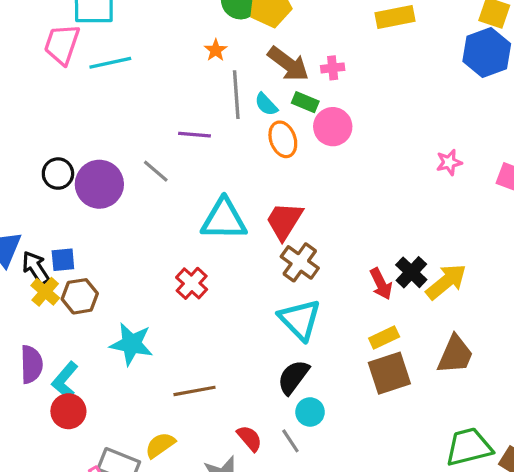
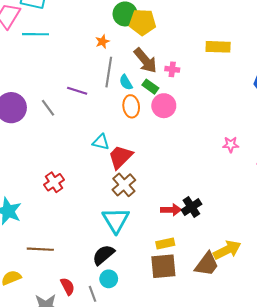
cyan triangle: (224, 219) -> (101, 142), moved, size x0.6
yellow arrow: (446, 282) -> (227, 250), moved
red arrow: (381, 284) -> (171, 210), turned -78

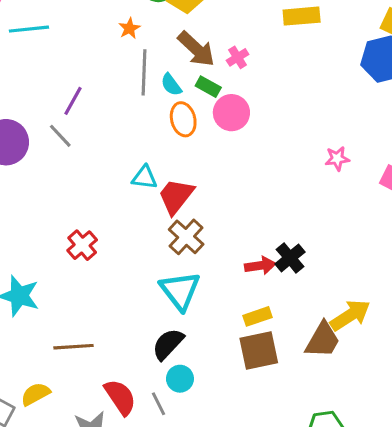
pink cross: (172, 69) -> (238, 57), turned -32
purple line: (77, 91) -> (73, 101), moved, turned -72
red semicircle: (68, 286) -> (120, 397), size x1.4

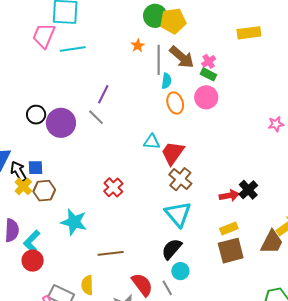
gray line: (144, 72) -> (159, 60), moved
cyan semicircle: (171, 85) -> (166, 81), turned -133
green rectangle: (208, 87) -> (208, 74), moved
yellow semicircle: (35, 394) -> (87, 285), turned -60

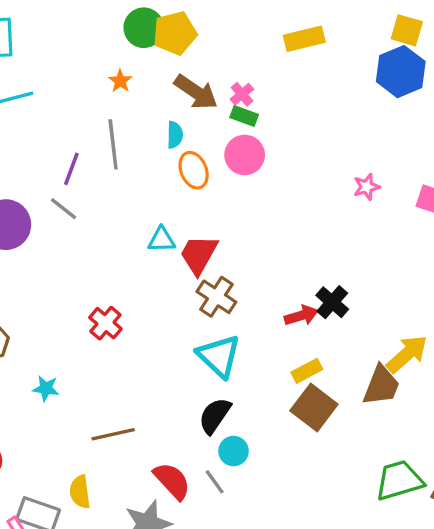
gray line: (159, 60) -> (113, 144), moved
cyan star: (74, 222) -> (46, 388), size x0.6
brown square: (231, 251) -> (314, 407), turned -32

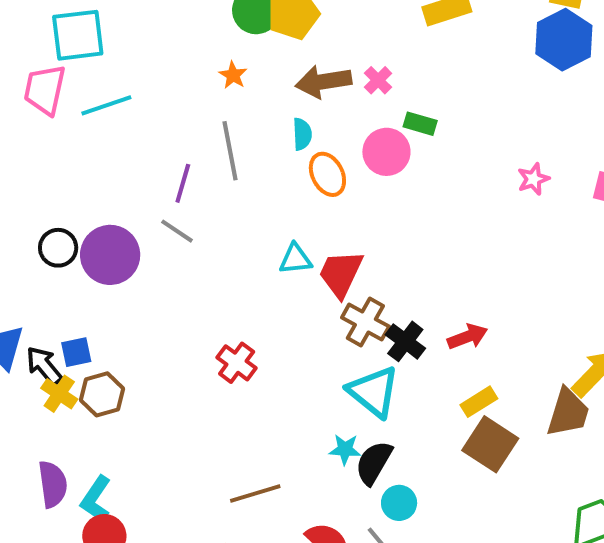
brown arrow: (196, 92) -> (323, 82), turned 141
green rectangle: (244, 116) -> (420, 124), moved
black cross: (332, 302) -> (405, 341), moved
cyan star: (46, 388) -> (345, 449), moved

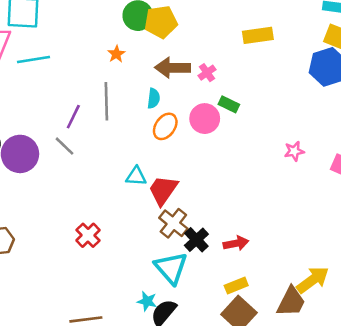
orange ellipse: (327, 174) -> (165, 126), turned 52

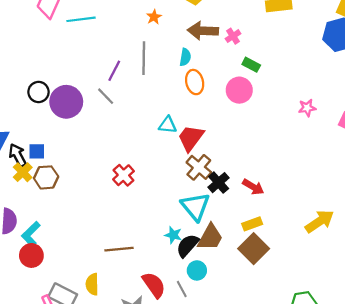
pink circle: (205, 119) -> (239, 90), moved
orange ellipse: (165, 126) -> (195, 82), turned -50
red arrow: (236, 243) -> (253, 187), turned 40
brown trapezoid: (291, 302) -> (210, 237), moved

